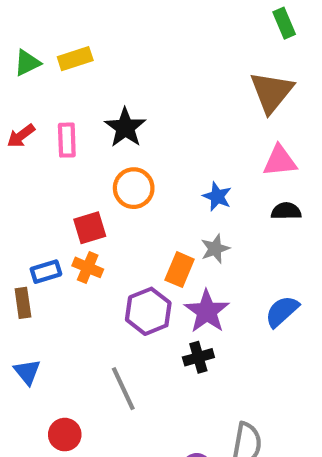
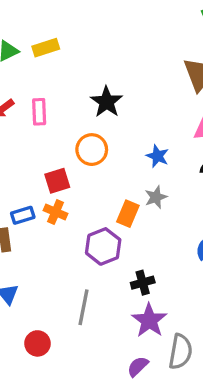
black star: (125, 128) -> (107, 102), moved
purple star: (207, 311) -> (149, 320), moved
gray line: (123, 389) -> (84, 307), turned 36

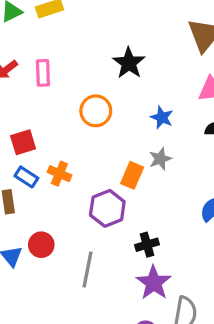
black star: (107, 102) -> (129, 63), moved
red square: (57, 181) -> (23, 142), moved
blue rectangle: (23, 215) -> (26, 177), turned 50
red circle: (37, 343) -> (41, 245), moved

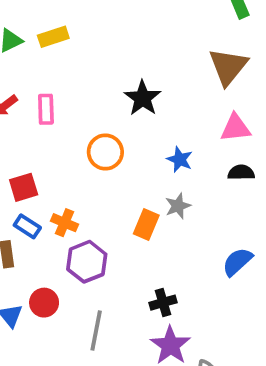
purple hexagon: (107, 208) -> (87, 262), moved

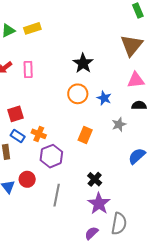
orange circle: (105, 152) -> (78, 94), moved
gray star: (178, 206) -> (119, 124), moved
black cross: (163, 303) -> (95, 179), turned -32

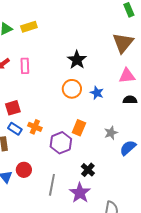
gray star: (119, 124) -> (111, 133), moved
purple hexagon: (51, 156) -> (61, 143), moved
purple star: (99, 204) -> (80, 193), moved

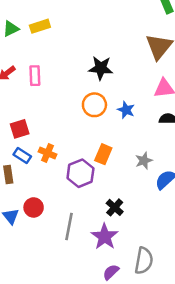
black star: (77, 60) -> (101, 68), turned -30

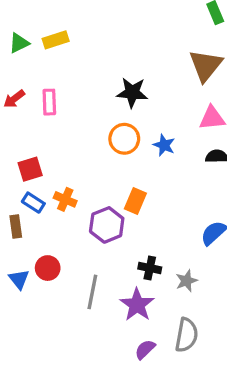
gray star: (144, 161) -> (186, 281), moved
black cross: (115, 207) -> (150, 268), turned -30

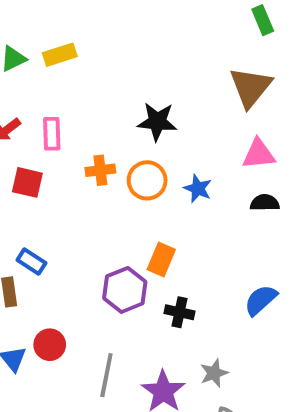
red square: (30, 169) -> (27, 182), moved, turned 30
orange cross: (65, 199) -> (100, 170), moved, turned -30
black cross: (150, 268) -> (180, 312), moved
gray star: (186, 281) -> (214, 373), moved

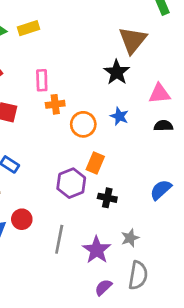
brown triangle: (251, 87) -> (133, 40), moved
black star: (157, 122) -> (117, 72), moved, turned 30
pink rectangle: (52, 134) -> (42, 80), moved
orange circle: (147, 180) -> (83, 124), moved

